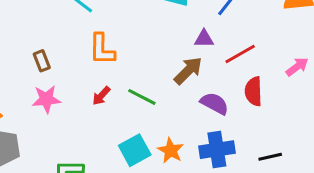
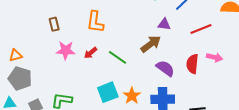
red line: (240, 54) -> (201, 29), moved
pink arrow: (297, 67) -> (215, 57), moved, turned 42
pink star: (46, 99) -> (66, 50), moved

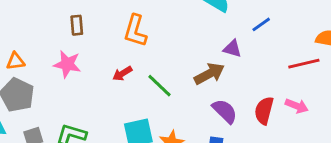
red line: (201, 29) -> (304, 64), moved
pink star: (66, 50) -> (67, 64), moved

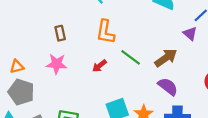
purple triangle: (232, 49) -> (190, 34), moved, turned 32
green line: (159, 86) -> (131, 57), moved
purple semicircle: (225, 111) -> (168, 87), moved

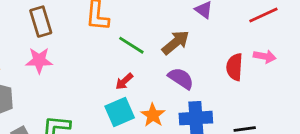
brown rectangle: (60, 33) -> (41, 22), size x1.5
red arrow: (99, 66) -> (124, 81), moved

